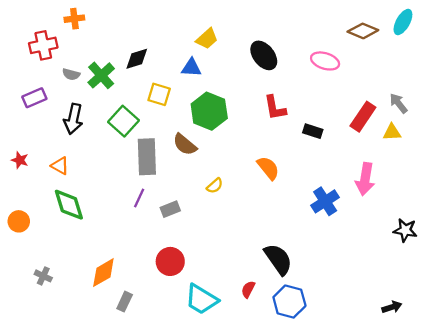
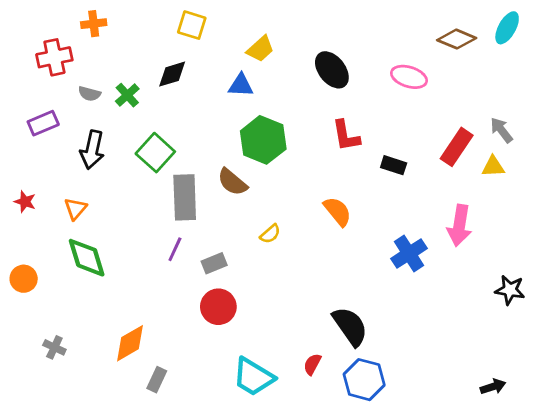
green cross: (101, 75) -> (127, 95), size x0.7
yellow square: (159, 94) -> (192, 25), moved
orange triangle: (60, 166) -> (75, 209), turned 42
red circle: (170, 261) -> (218, 307), moved

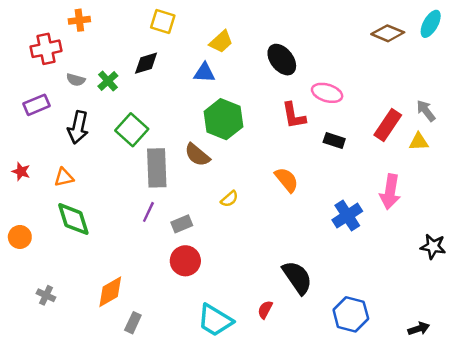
pink ellipse: (409, 77) -> (327, 93), moved
orange triangle: (75, 209) -> (64, 177), turned 36
blue hexagon: (364, 380) -> (351, 314), moved

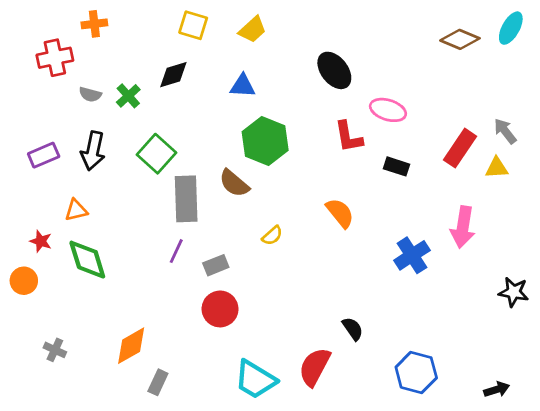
yellow trapezoid: (221, 42) -> (252, 29), moved
purple rectangle: (36, 105) -> (44, 155), moved
red star: (21, 171) -> (41, 241), moved
black semicircle: (297, 277) -> (353, 329), size x0.6
red semicircle: (265, 310) -> (315, 367), size x1.8

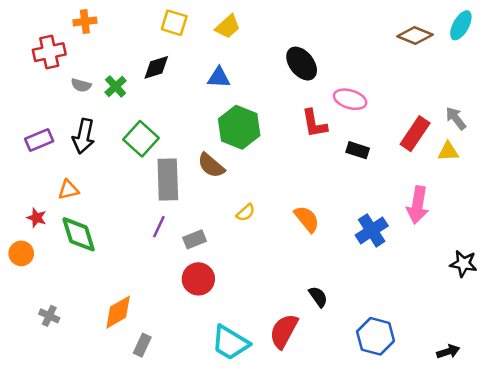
orange semicircle: (340, 213) -> (307, 219), moved

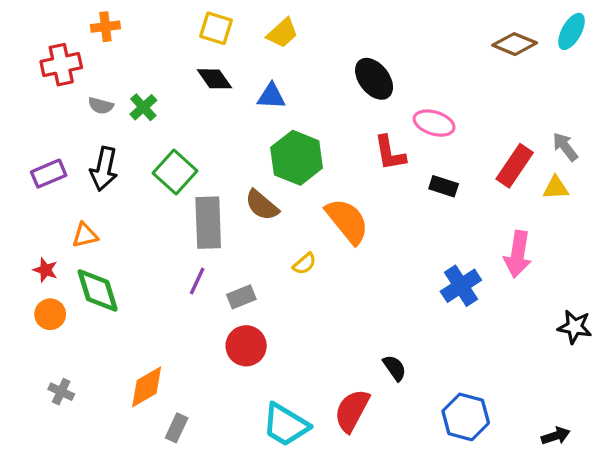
black diamond: (156, 67) -> (214, 79), moved, turned 72
orange semicircle: (307, 219) -> (347, 221), moved, size x1.4
orange circle: (21, 253) -> (50, 314), moved

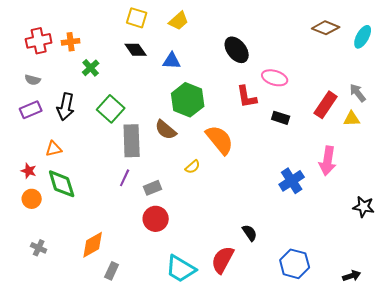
orange cross: (105, 27) -> (71, 42), moved
cyan ellipse: (571, 31) -> (363, 37), moved
gray semicircle: (101, 106) -> (33, 80), moved

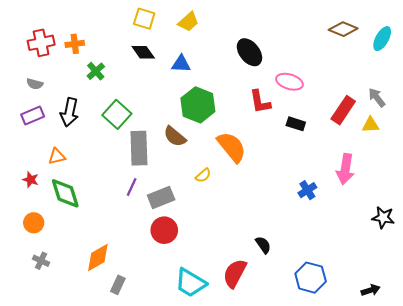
blue cross: (292, 181) -> (307, 190), size x0.7
gray rectangle: (153, 188) -> (161, 198), size x1.4
orange circle: (32, 199) -> (34, 223), moved

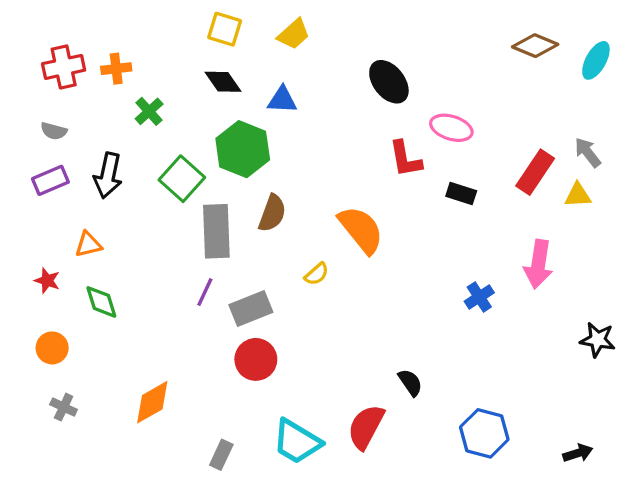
green hexagon: (198, 105) -> (243, 149), moved
brown semicircle: (175, 136) -> (272, 213), turned -110
green diamond: (65, 193) -> (101, 302), size x0.7
gray rectangle: (118, 285) -> (221, 455), moved

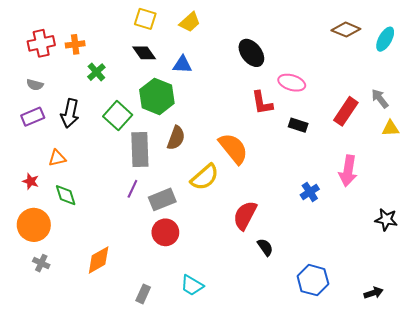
yellow triangle: (578, 195) -> (390, 128), moved
yellow semicircle: (317, 274) -> (205, 177), size x1.8
orange circle: (52, 348) -> (34, 225), size x1.6
red semicircle: (366, 427) -> (245, 215), moved
cyan trapezoid: (297, 442) -> (192, 285), size x0.7

